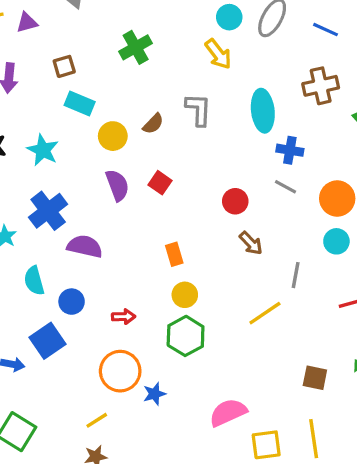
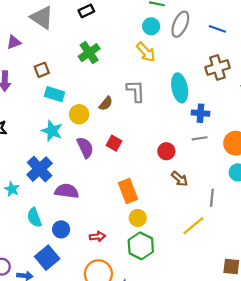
cyan star: (43, 150) -> (52, 131), moved
gray line: (285, 187) -> (200, 138), turned -32
orange rectangle: (174, 254) -> (128, 191), size x1.5

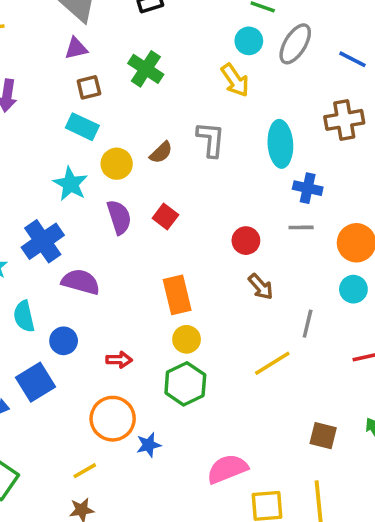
purple triangle: (14, 42) -> (76, 48), moved
green cross: (89, 53) -> (146, 69), turned -30
brown square: (42, 70) -> (89, 87), moved

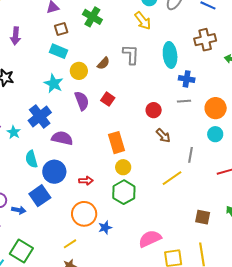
blue circle: (64, 341) -> (54, 172), size x1.5

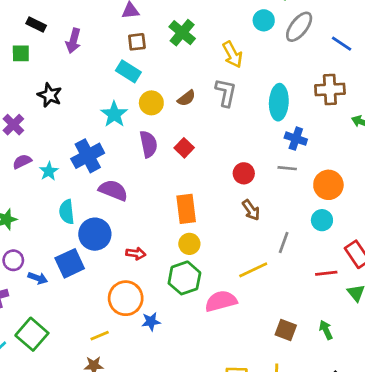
yellow arrow: (143, 21) -> (233, 54), moved
pink semicircle: (150, 239) -> (221, 301), moved

